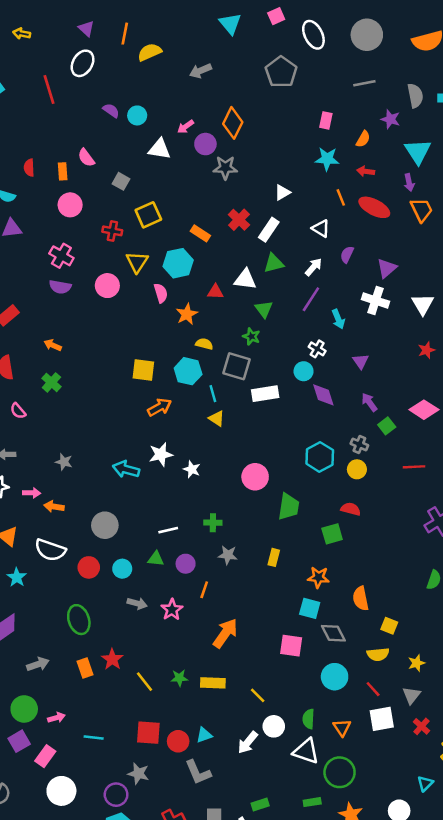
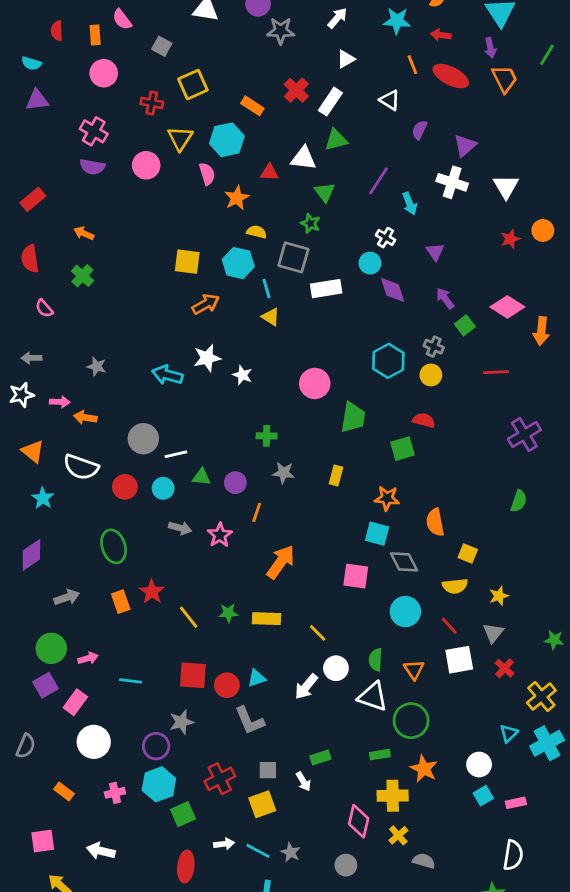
white arrow: (313, 267) -> (337, 18), moved
white line: (168, 530) -> (176, 454), moved
gray star: (138, 774) -> (182, 722), turned -30

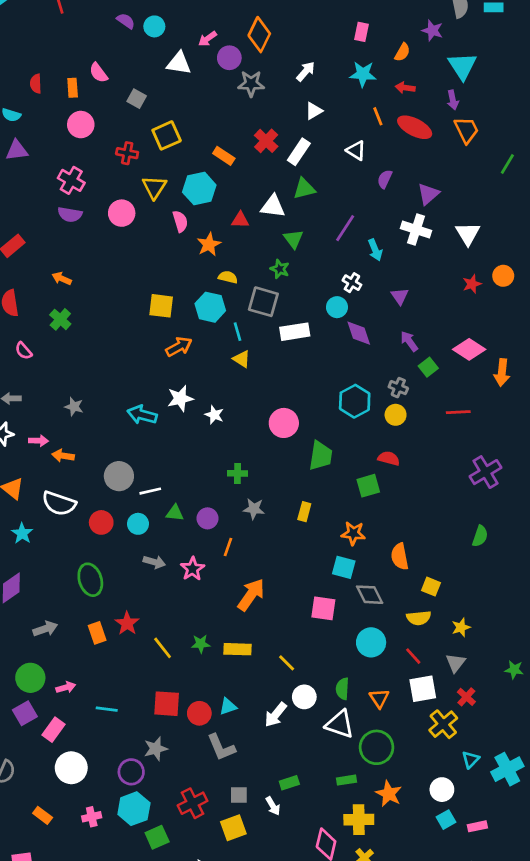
green line: (547, 55) -> (507, 164), moved
yellow cross: (541, 697) -> (443, 724), moved

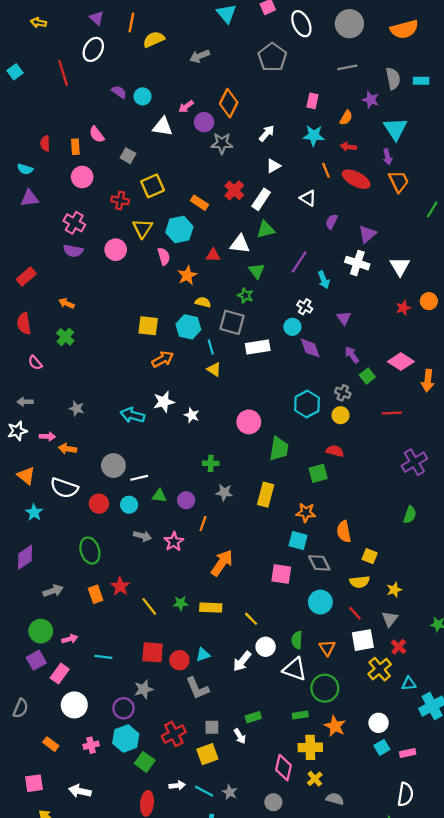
yellow rectangle: (304, 512) -> (266, 495), size x1.5
cyan triangle: (471, 760) -> (409, 684), moved, turned 40
green square: (157, 837) -> (145, 762), turned -30

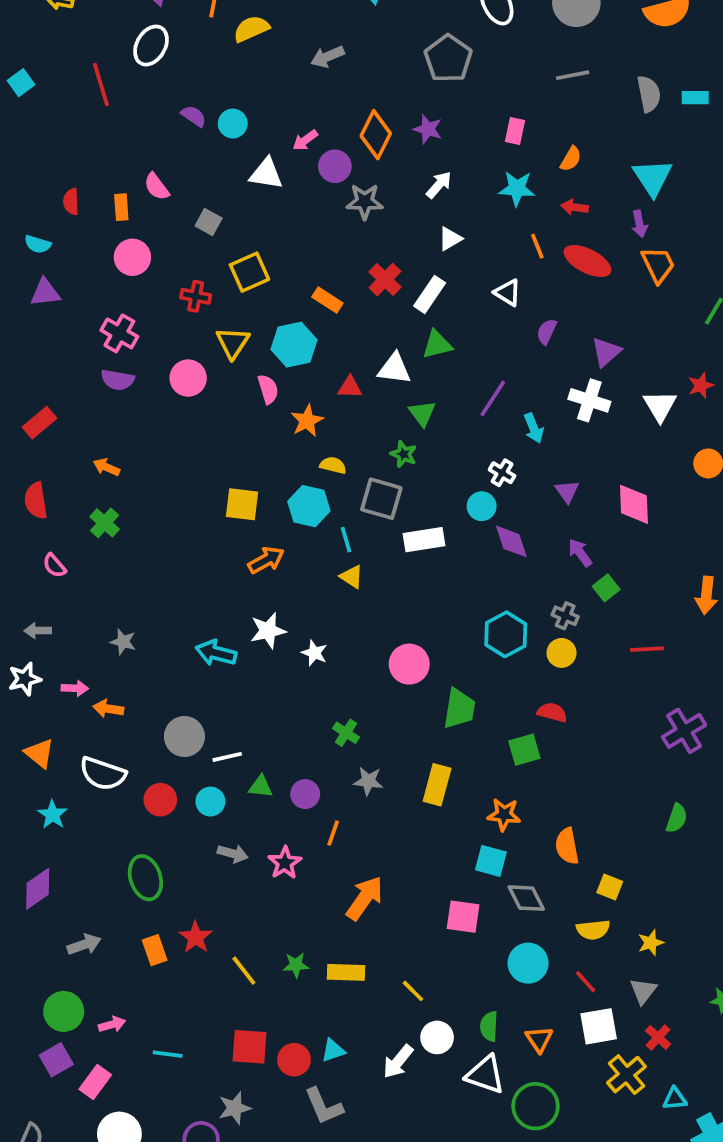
purple star: (371, 100) -> (428, 129), moved
red star: (403, 308) -> (701, 385), moved
pink diamond: (401, 362) -> (634, 504), moved, turned 55
green cross: (211, 463) -> (346, 733), turned 32

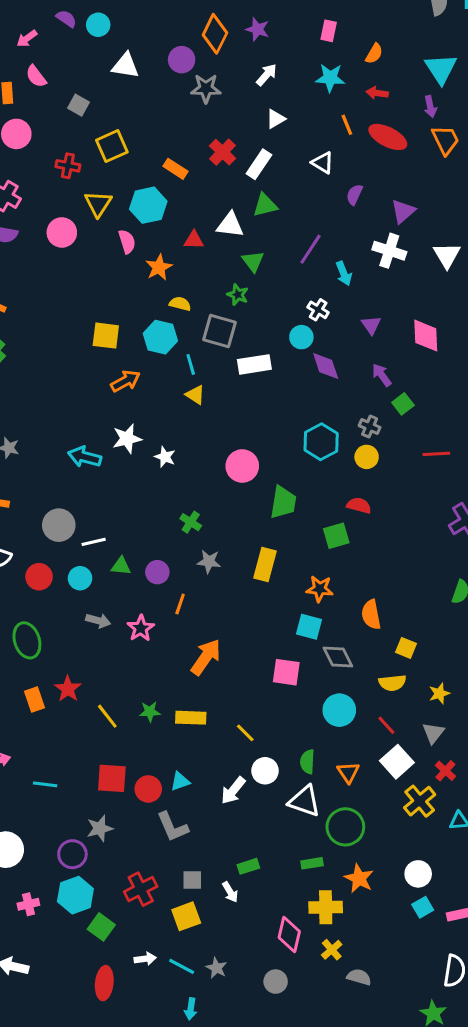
pink arrow: (305, 140) -> (27, 38), moved
white square: (599, 1026) -> (397, 762), turned -32

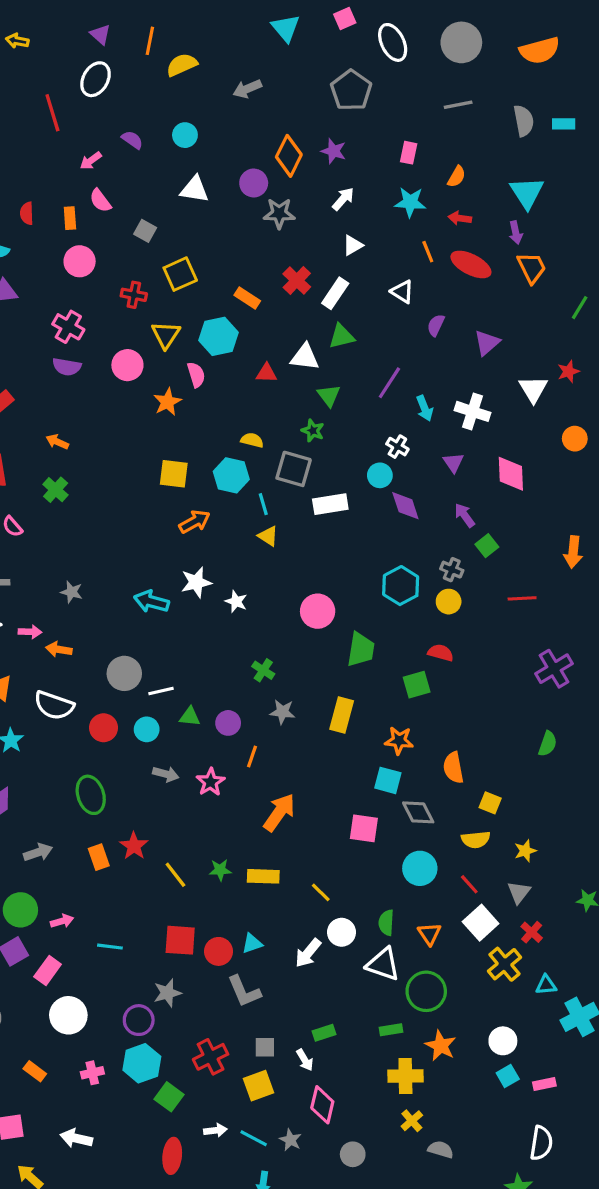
cyan circle: (98, 25) -> (185, 135), moved
white cross: (389, 251) -> (473, 411), moved
orange star: (159, 267) -> (167, 402), moved
pink diamond: (289, 935) -> (322, 1105), moved

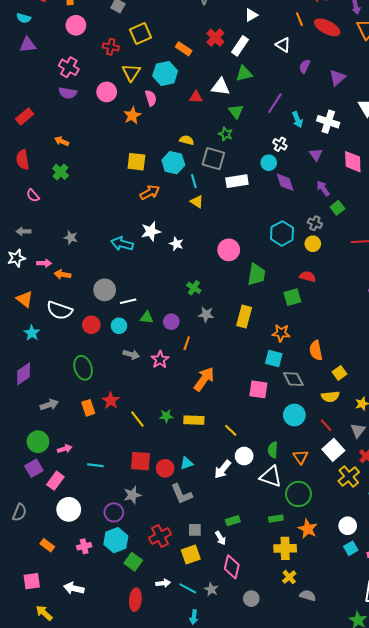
yellow square: (490, 803) -> (339, 373), turned 32

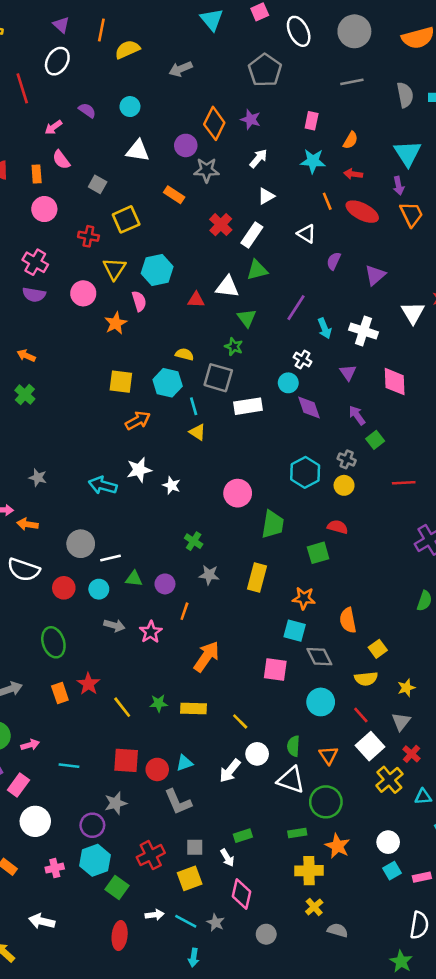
orange rectangle: (184, 49) -> (174, 195), moved

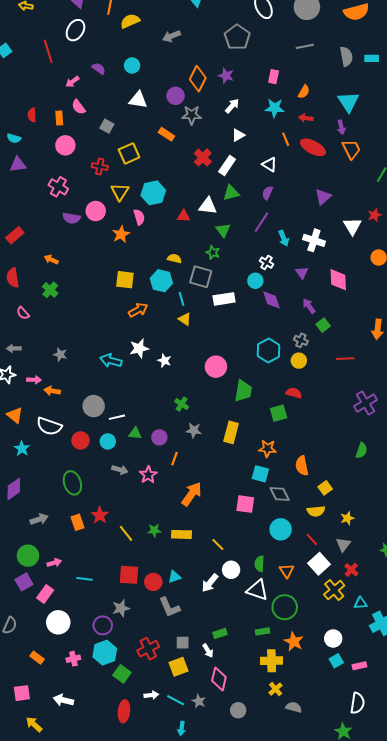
purple semicircle: (334, 261) -> (267, 193), moved
purple semicircle: (34, 295) -> (71, 218), moved

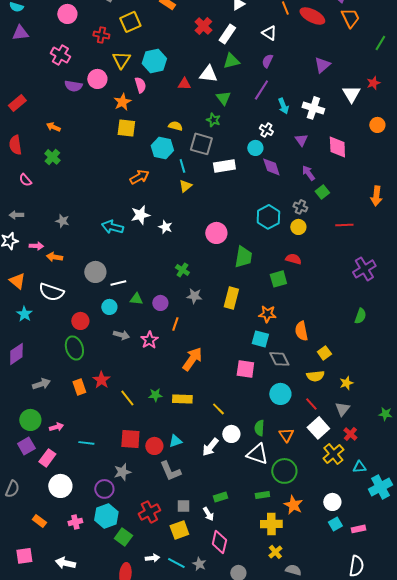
yellow square: (125, 280) -> (126, 128), moved
yellow triangle: (185, 319) -> (185, 186), turned 48
red circle: (81, 440) -> (80, 321), moved

